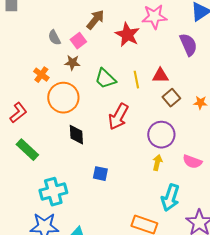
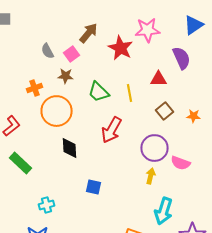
orange cross: (41, 75) -> (34, 88), turned 35
red triangle: (160, 76) -> (158, 79), moved
pink semicircle: (192, 162) -> (180, 163), moved
cyan cross: (53, 192) -> (46, 205), size x0.6

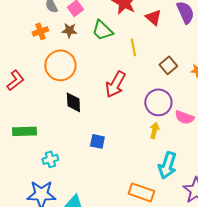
red triangle: (158, 79) -> (153, 17), moved, turned 42
orange cross: (34, 88) -> (40, 31), moved
green trapezoid: (98, 92) -> (102, 30), moved
green rectangle: (20, 163) -> (24, 131), moved, turned -45

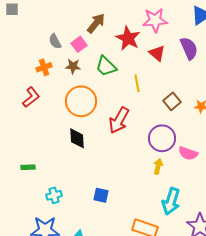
orange circle: (60, 65) -> (81, 101), moved
red L-shape: (15, 80) -> (31, 97), moved
green rectangle: (24, 131) -> (28, 167), size x0.6
blue square: (97, 141) -> (101, 195), moved

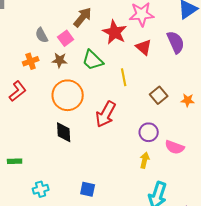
purple circle: (162, 138) -> (149, 132), size x0.7

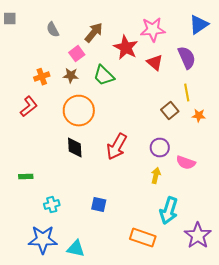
gray semicircle: (42, 35) -> (53, 30), moved
yellow line: (124, 77) -> (187, 93), moved
red arrow: (106, 114) -> (117, 147), moved

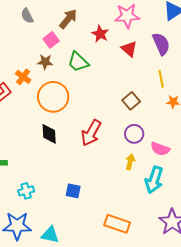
red star: (126, 48) -> (100, 34), size x0.7
orange cross: (42, 77) -> (23, 77), moved, turned -35
brown square: (170, 111) -> (131, 101), moved
cyan arrow: (169, 211) -> (154, 180), moved

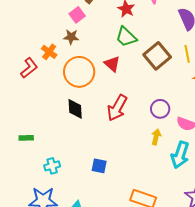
red triangle: (129, 49) -> (112, 64), moved
green trapezoid: (78, 62) -> (126, 37), moved
brown square: (131, 101) -> (157, 56), moved, size x1.5

